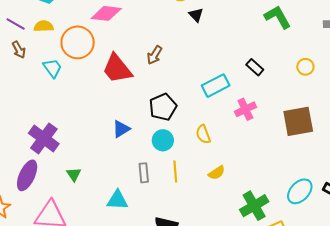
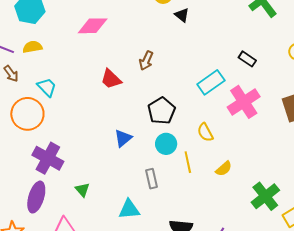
orange circle: (78, 42) -> (27, 114), moved
red trapezoid: (117, 69) -> (111, 79), size x0.7
pink cross: (245, 109) -> (244, 102), size x1.5
yellow line: (175, 172) -> (188, 162), moved

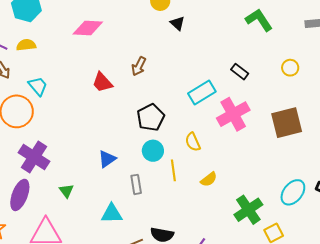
blue triangle: (123, 138) -> (107, 159), moved

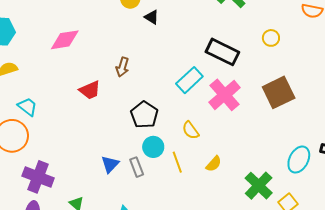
black rectangle: (240, 72) -> (222, 52), size x1.8
red trapezoid: (102, 82) -> (90, 90), turned -60
gray rectangle: (136, 184) -> (137, 167), moved

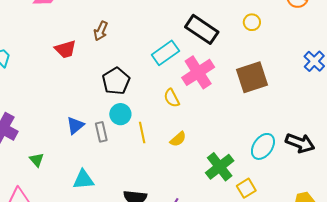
yellow semicircle: (191, 130) -> (172, 98), moved

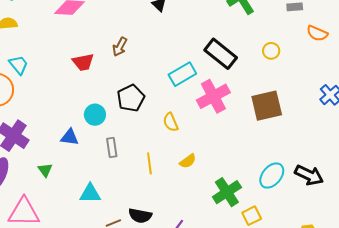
yellow semicircle: (172, 98) -> (171, 122), moved
cyan circle: (120, 114) -> (95, 115), moved
blue triangle: (75, 125) -> (70, 137), moved, turned 42
yellow line: (142, 133) -> (149, 163), moved

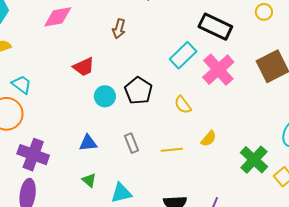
brown arrow: (120, 47) -> (119, 29), moved
cyan circle: (95, 115) -> (105, 96), moved
yellow line: (149, 163) -> (172, 150), turned -75
green triangle: (45, 170) -> (89, 180), moved

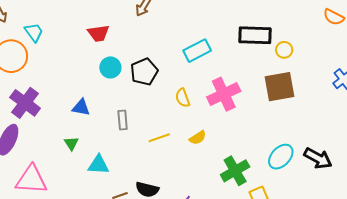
yellow circle: (264, 12) -> (284, 50), moved
black rectangle: (215, 27) -> (255, 35), moved, turned -40
pink cross: (218, 70) -> (224, 94), moved
yellow line: (172, 150) -> (159, 138), turned -30

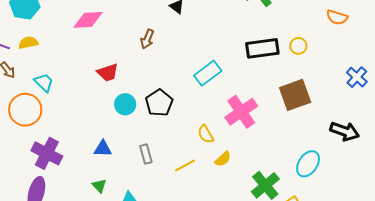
yellow circle: (284, 50) -> (298, 46), moved
yellow semicircle: (183, 98) -> (206, 134), moved
black arrow: (318, 158) -> (345, 131), moved

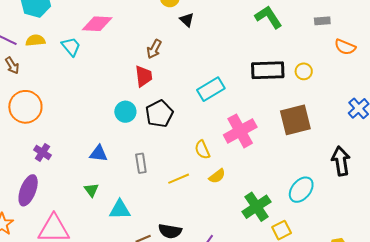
red trapezoid: (108, 73) -> (144, 76), moved, turned -85
cyan trapezoid: (44, 82) -> (71, 47), moved
black arrow: (345, 131) -> (341, 161), turned -124
purple cross: (47, 153) -> (42, 152), size x0.6

